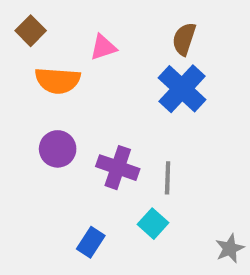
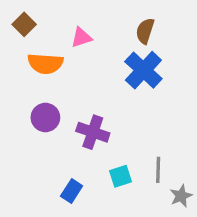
gray line: (168, 178) -> (158, 170), moved
cyan square: (153, 224) -> (121, 176), turned 30

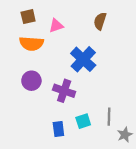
brown square: (24, 24) -> (28, 17), moved, turned 32
blue cross: (143, 70) -> (83, 59), moved
blue rectangle: (72, 191) -> (58, 129), moved, turned -40

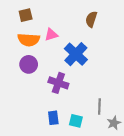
pink triangle: (56, 26) -> (51, 35), moved
purple circle: (31, 81) -> (29, 64), moved
cyan square: (83, 121) -> (76, 121), moved, turned 32

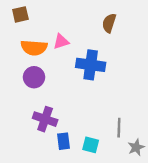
brown square: (26, 15) -> (20, 14), moved
blue cross: (76, 54) -> (91, 65), turned -35
purple cross: (58, 83) -> (45, 119), moved

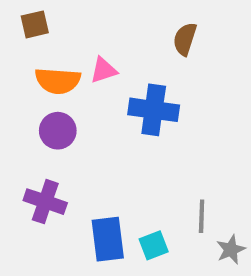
purple cross: (45, 119) -> (45, 202), moved
blue rectangle: (64, 141) -> (108, 239), size x1.5
cyan square: (91, 145) -> (154, 245), turned -35

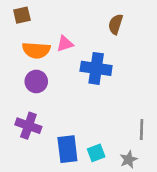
gray line: (202, 216) -> (142, 130), moved
gray star: (231, 250) -> (129, 159), moved

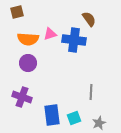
brown semicircle: (116, 24) -> (89, 19), turned 126
blue cross: (96, 68) -> (74, 40), moved
gray line: (142, 130) -> (91, 92), moved

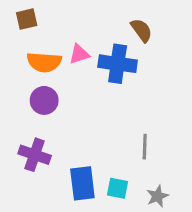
cyan square: (74, 118) -> (118, 188), turned 32

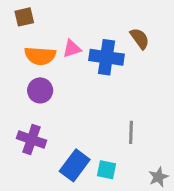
brown semicircle: (141, 30) -> (140, 39), moved
blue rectangle: (82, 183) -> (75, 165), turned 44
gray star: (157, 196) -> (158, 177), moved

